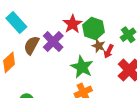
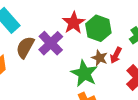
brown star: (99, 46) -> (100, 58), moved

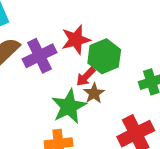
red arrow: (116, 55) -> (86, 77), moved

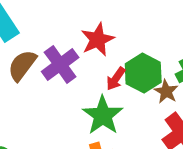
green hexagon: (104, 56) -> (143, 73), moved
brown star: (94, 93) -> (166, 91), moved

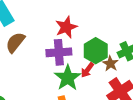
purple cross: (60, 65) -> (59, 52), moved, turned 30
red arrow: (116, 79) -> (87, 70), moved

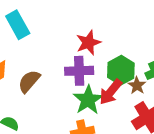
brown semicircle: (15, 42) -> (29, 81), moved
red arrow: (87, 70) -> (111, 92), size x1.5

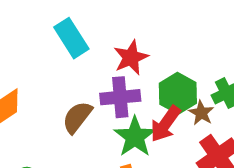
cyan rectangle: (18, 25) -> (71, 38), moved
brown semicircle: (29, 81) -> (77, 117), moved

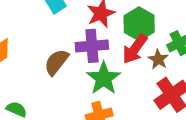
green hexagon: (178, 93) -> (139, 24), moved
red arrow: (165, 124) -> (135, 49), moved

